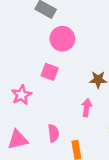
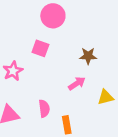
pink arrow: (87, 108) -> (77, 83), turned 48

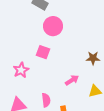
brown star: (88, 56) -> (93, 58), moved

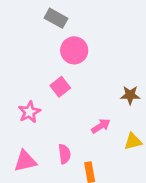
pink square: (43, 52) -> (60, 87), turned 32

